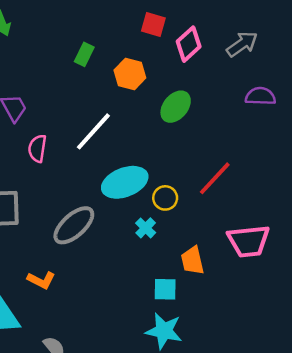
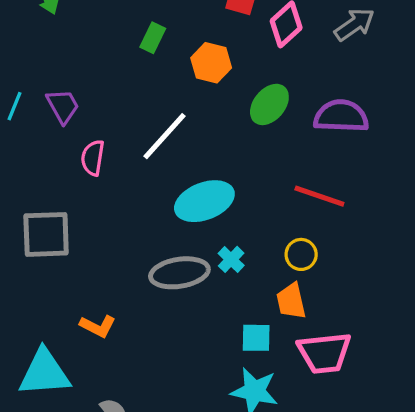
purple semicircle: (260, 96) -> (341, 116), moved, size x1.4
red line: (215, 178) -> (319, 196), turned 66
yellow circle: (165, 198) -> (301, 254), moved
gray ellipse: (74, 225) -> (179, 273), moved, turned 33
pink trapezoid: (249, 241) -> (324, 353), moved

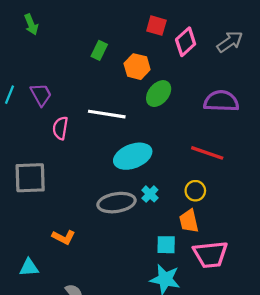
green ellipse: (269, 104) -> (159, 94), moved
white line: (164, 136) -> (107, 114), turned 57
cyan triangle: (44, 373) -> (29, 267), size x0.6

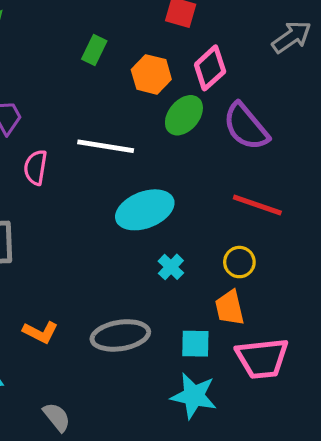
pink diamond: (186, 42) -> (210, 68), moved
purple semicircle: (221, 101) -> (246, 127), moved, turned -132
gray ellipse: (116, 203) -> (120, 335), moved

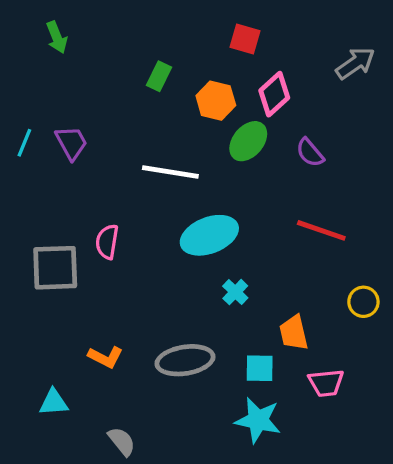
purple semicircle: (246, 127) -> (310, 153), size x0.6
pink semicircle: (36, 167) -> (107, 242), moved
yellow circle: (239, 262) -> (363, 302), moved
pink trapezoid: (262, 358) -> (326, 383), size x0.7

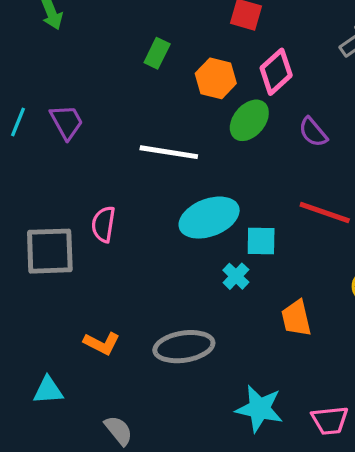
cyan square: (260, 368) -> (261, 241), moved
pink trapezoid: (326, 383) -> (330, 420), moved

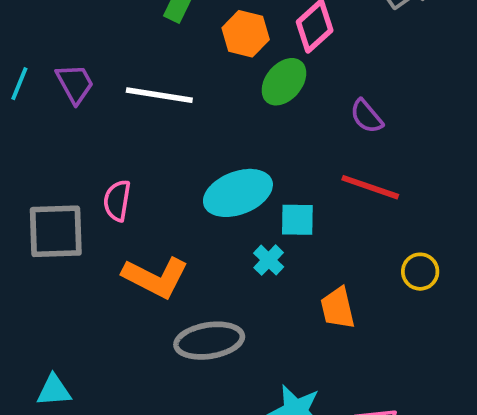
purple semicircle: (313, 132) -> (366, 116), moved
white line: (169, 152) -> (159, 95), moved
orange L-shape: (102, 343) -> (155, 277), moved, size x1.6

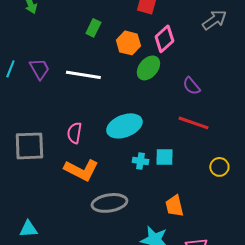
pink semicircle: (117, 201) -> (74, 133), moved
cyan square: (297, 220) -> (164, 157), moved
cyan cross: (269, 260) -> (140, 161), turned -35
orange trapezoid: (338, 308) -> (174, 206), moved

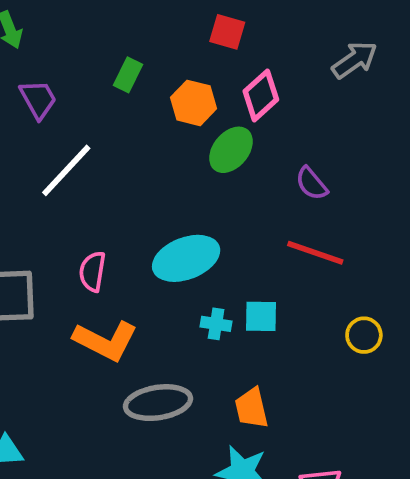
purple trapezoid: (39, 69) -> (38, 99), moved
white line: (83, 75) -> (66, 170), moved, turned -56
orange trapezoid: (174, 206) -> (252, 408), moved

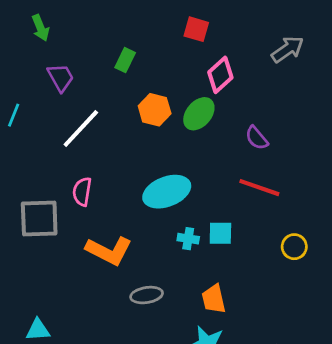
orange hexagon: (194, 103) -> (155, 110), moved
pink semicircle: (92, 271) -> (82, 192), moved
gray ellipse: (158, 403) -> (147, 295), size x0.7

